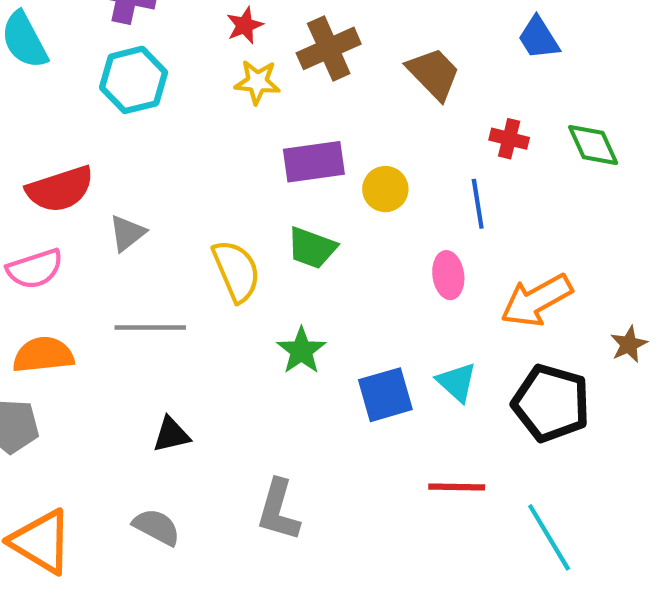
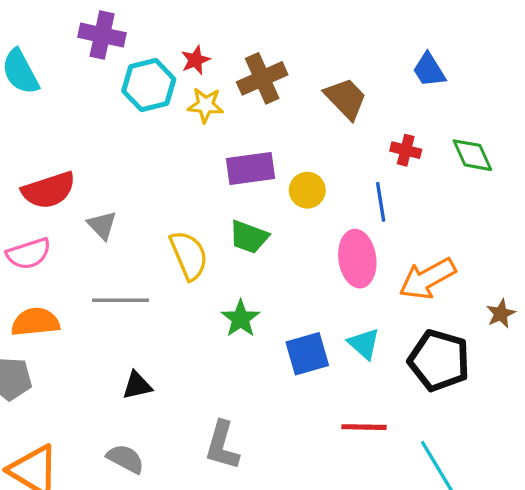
cyan hexagon: (133, 80) -> (149, 85), moved
gray triangle: (127, 233) -> (102, 225), turned -36
pink ellipse: (448, 275) -> (357, 259), size x1.5

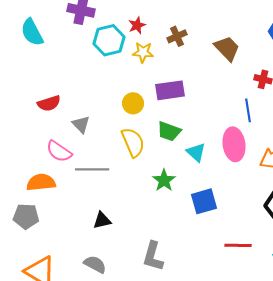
brown cross: (262, 78) -> (177, 36), size x0.7
red semicircle: (49, 190) -> (49, 103), size x0.7
yellow circle: (307, 190) -> (133, 103), moved
pink semicircle: (29, 254) -> (59, 151), moved, turned 52
cyan triangle: (364, 344) -> (196, 152), moved

